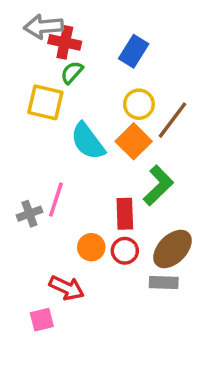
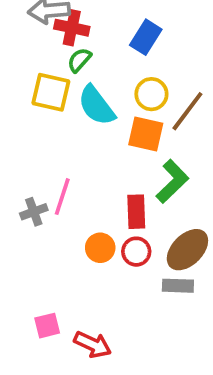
cyan semicircle: (88, 141) -> (96, 105), moved
orange square: (134, 141) -> (146, 134), turned -32
red arrow: (67, 288) -> (93, 345), moved

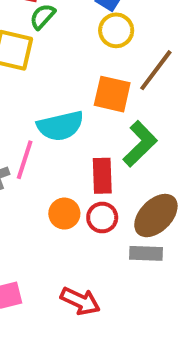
yellow circle: (151, 94) -> (116, 30), moved
cyan semicircle: (96, 105) -> (60, 126), moved, turned -66
red arrow: (93, 345) -> (80, 301), moved

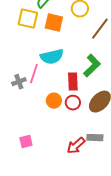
orange square: (112, 94) -> (54, 23), moved
gray rectangle: (146, 253) -> (95, 138), moved
red arrow: (80, 301) -> (76, 146), moved, turned 114

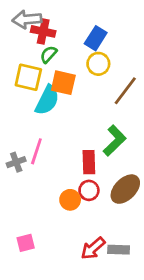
cyan semicircle: (52, 57) -> (47, 100), moved, turned -50
orange circle: (54, 101) -> (70, 200), moved
gray rectangle: (95, 138) -> (119, 250), moved

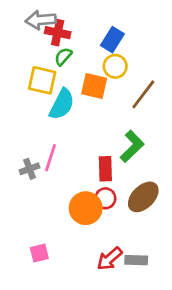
orange square: (63, 83) -> (94, 86), moved
orange circle: (70, 200) -> (86, 208), size x1.5

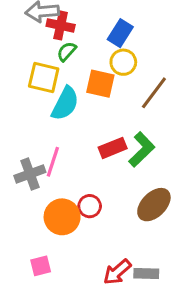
gray cross: (29, 169) -> (30, 174), size x1.4
red rectangle: (105, 169) -> (113, 148), moved, turned 70
red circle: (105, 198) -> (90, 206), moved
orange circle: (86, 208) -> (62, 217), moved

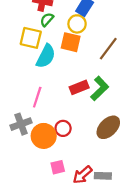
yellow circle: (123, 62) -> (77, 24), moved
gray cross: (30, 174) -> (21, 124), moved
pink square: (41, 266) -> (58, 167), moved

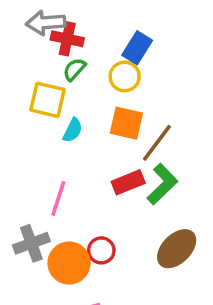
orange square: (71, 42) -> (126, 123), moved
brown line: (108, 49) -> (157, 143), moved
cyan semicircle: (46, 56) -> (73, 130), size x0.6

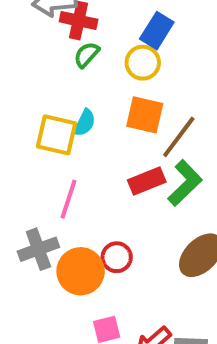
yellow square: (47, 100) -> (56, 135), moved

